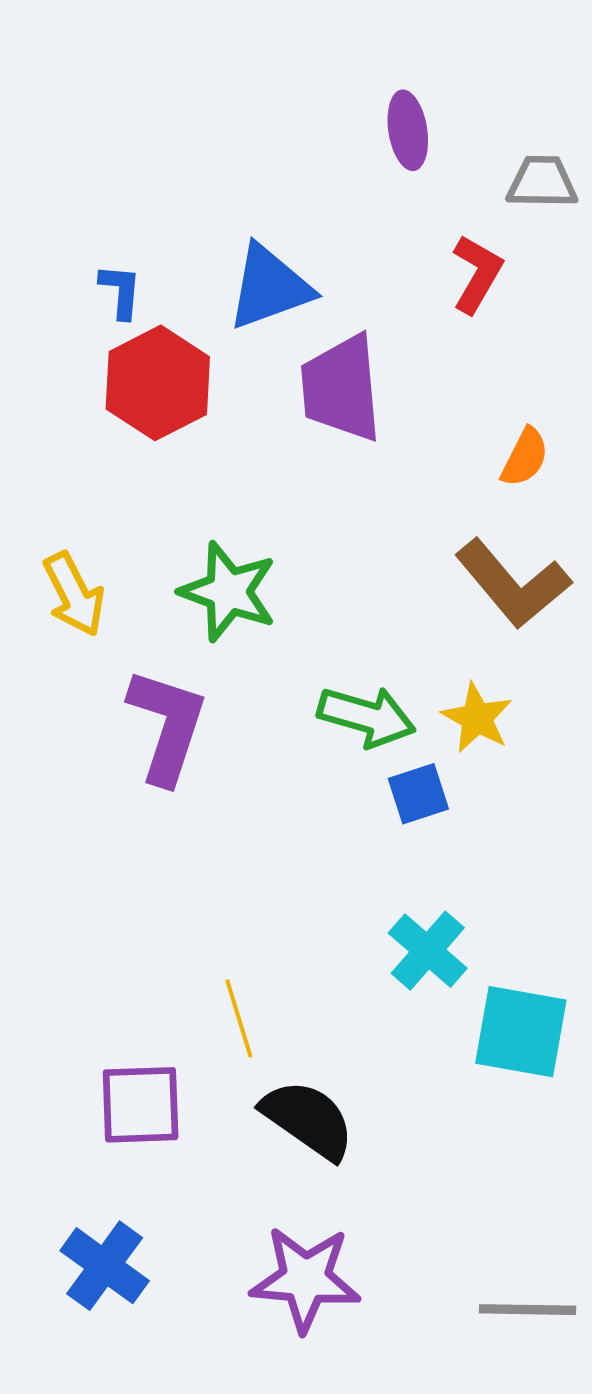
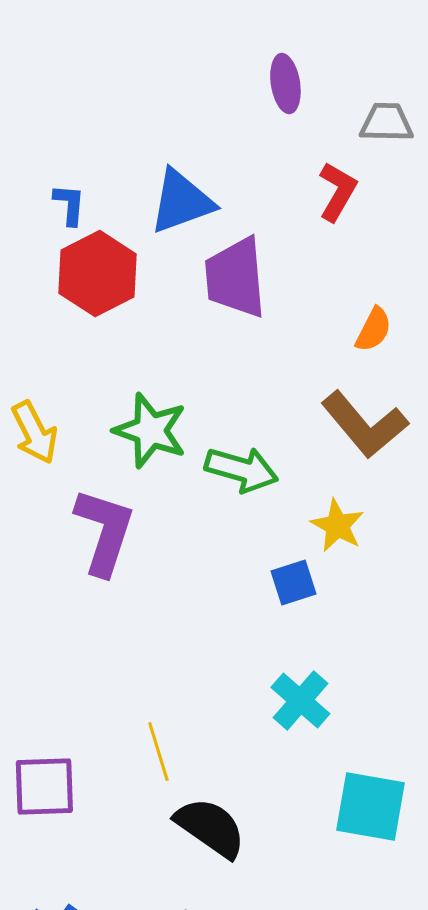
green arrow: (367, 717) -> (241, 470), moved
cyan square: (521, 1032) -> (370, 807), moved
purple square: (141, 1105) -> (44, 787), moved

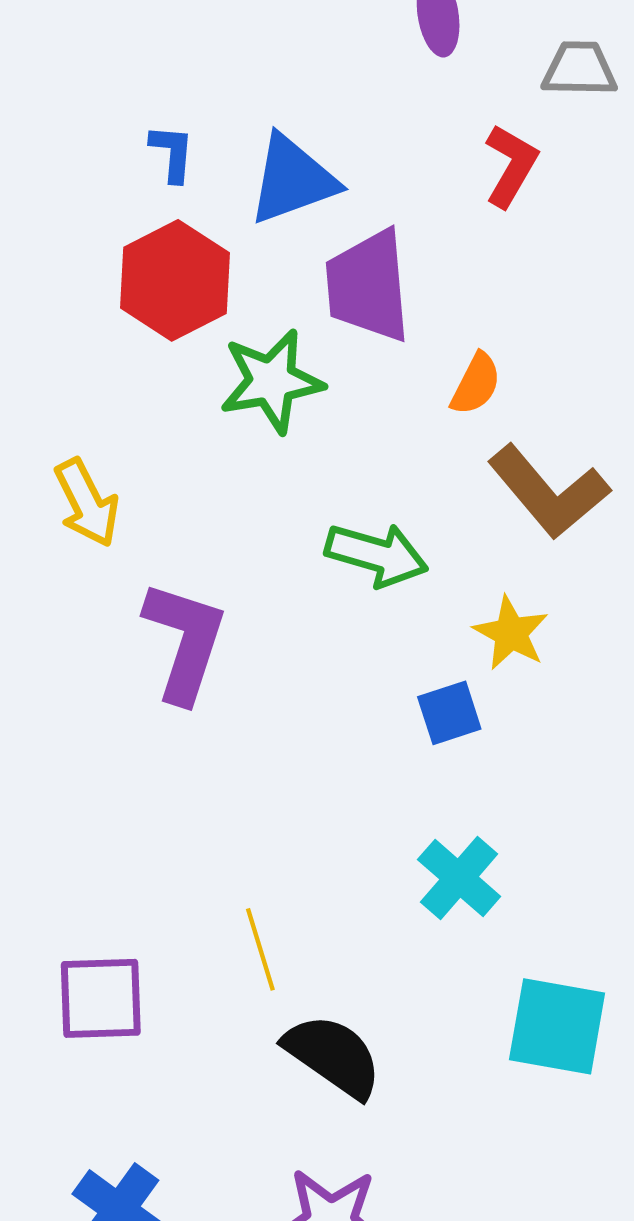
blue L-shape: (69, 205) -> (172, 153), moved
orange semicircle: (373, 330) -> (476, 384), moved
green star: (150, 431) -> (272, 381), moved, turned -30

